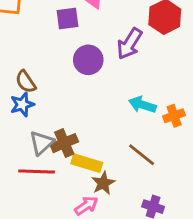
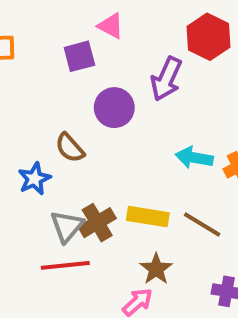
brown semicircle: (26, 82) -> (70, 148), moved
yellow rectangle: (87, 163) -> (148, 217), moved

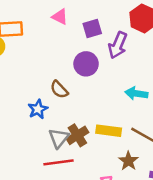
pink triangle: (111, 26) -> (60, 17), moved
purple square: (79, 56) -> (92, 28), moved
brown star: (156, 269) -> (128, 161), moved

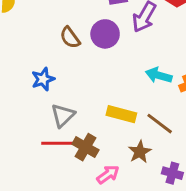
brown semicircle: (59, 90) -> (70, 38), moved
brown cross: (77, 135) -> (85, 147), moved, turned -35

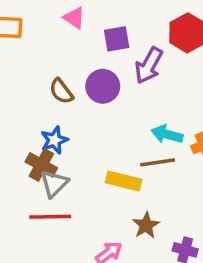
blue star: (43, 79) -> (54, 140), moved
brown line: (160, 124) -> (158, 162), moved, turned -44
brown cross: (85, 147) -> (41, 165), moved

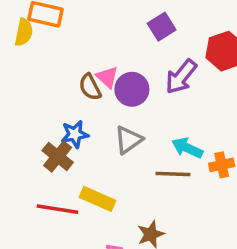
pink triangle: (74, 18) -> (107, 77), moved
purple square: (117, 39) -> (162, 27), moved, turned -32
yellow rectangle: (124, 181) -> (98, 199), moved
gray triangle: (54, 184) -> (128, 140), moved

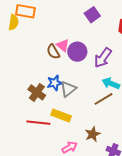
purple arrow: (181, 77) -> (103, 58), moved
blue star: (75, 134) -> (55, 83), moved
gray triangle: (128, 140) -> (68, 89), moved
brown line: (173, 174) -> (104, 99), turned -30

